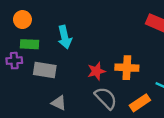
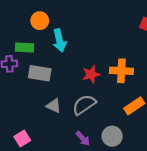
orange circle: (22, 20) -> (40, 21), moved
gray semicircle: (106, 98) -> (84, 105), moved, turned -80

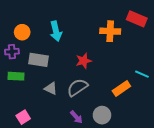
orange circle: (40, 21) -> (22, 32), moved
green rectangle: (25, 47) -> (16, 76), moved
orange cross: (121, 71) -> (110, 31), moved

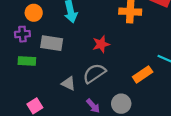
gray triangle: (51, 88) -> (68, 83), moved

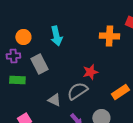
gray rectangle: (52, 43) -> (39, 64), turned 54
red star: (101, 44) -> (90, 72), moved

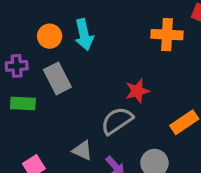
orange circle: (23, 37) -> (50, 36), moved
gray triangle: (54, 100) -> (82, 150), moved

